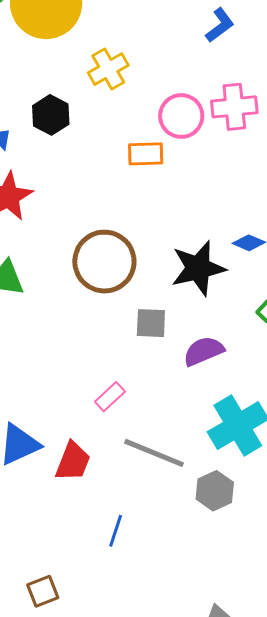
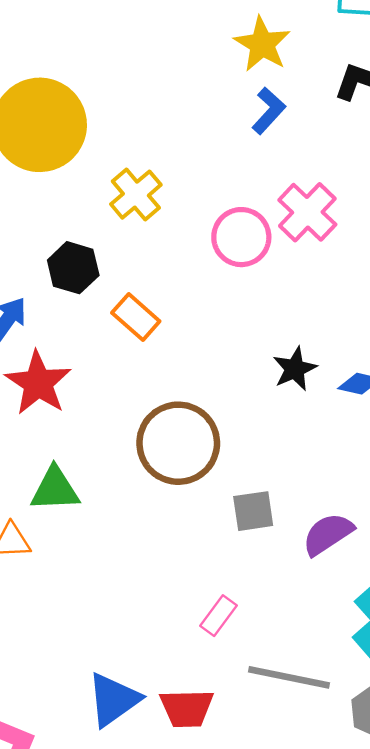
pink cross: (234, 107) -> (307, 212), turned -30
orange rectangle: (146, 154) -> (136, 317), moved, turned 54
black star: (198, 268) -> (295, 369), moved, size x0.6
red trapezoid: (73, 461) -> (187, 708), turned 78

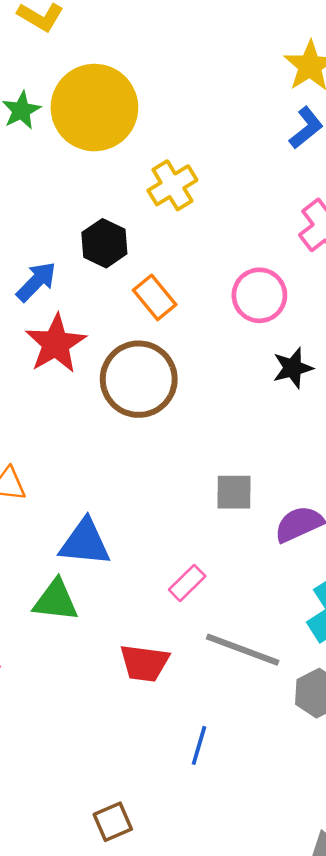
pink circle: (241, 237) -> (259, 295), moved
brown circle: (178, 443) -> (139, 379), moved
green triangle: (55, 489) -> (56, 600), moved
blue triangle: (113, 700) -> (85, 543), moved, turned 32

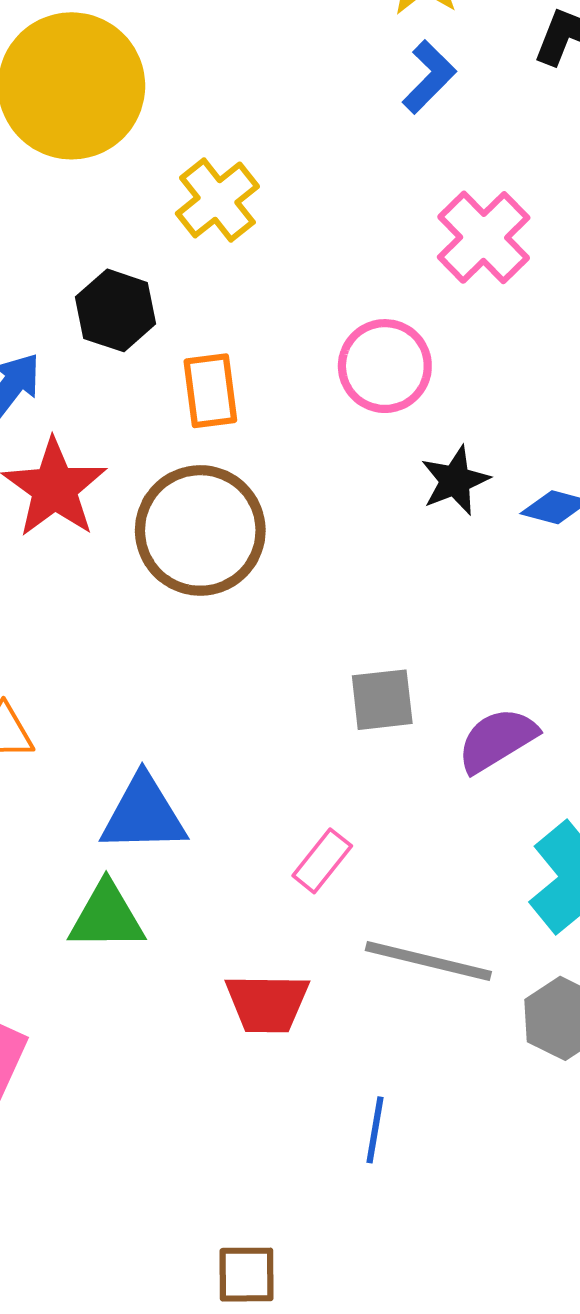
orange rectangle: (155, 297) -> (210, 391), turned 39
brown square: (113, 822) -> (246, 1275), turned 30

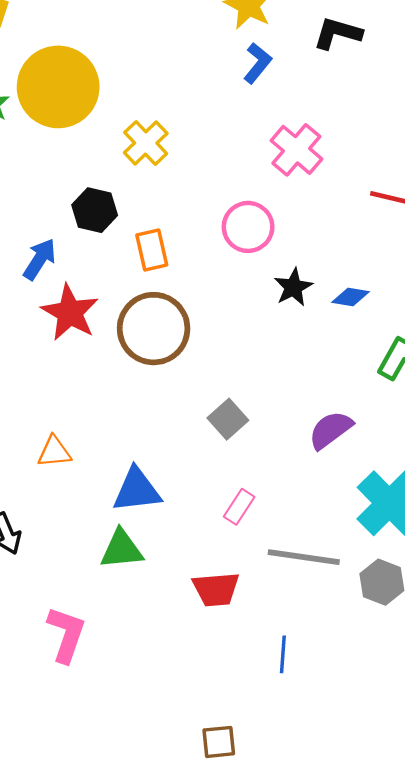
gray square: (382, 700) -> (228, 419), moved, turned -30

